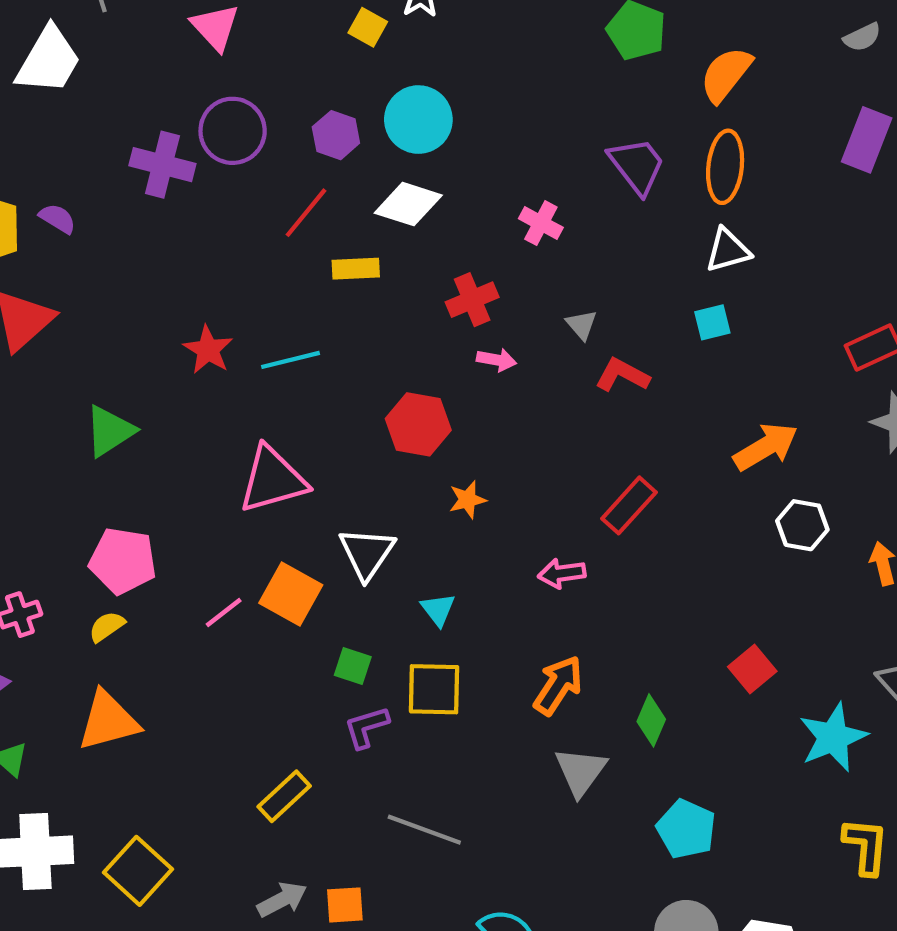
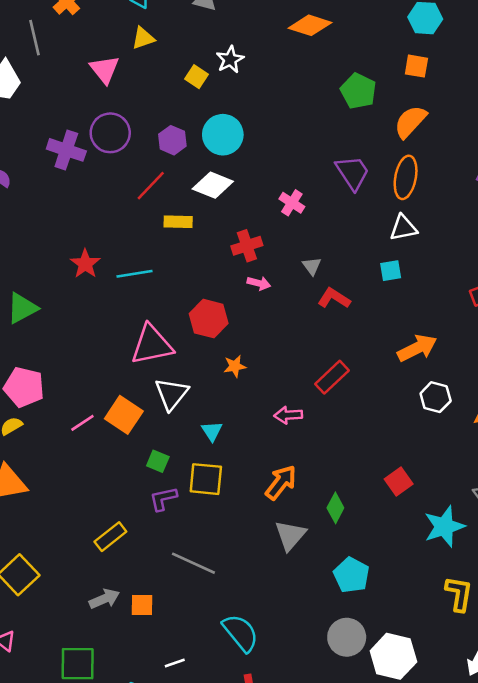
pink triangle: (273, 480) -> (152, 345), moved

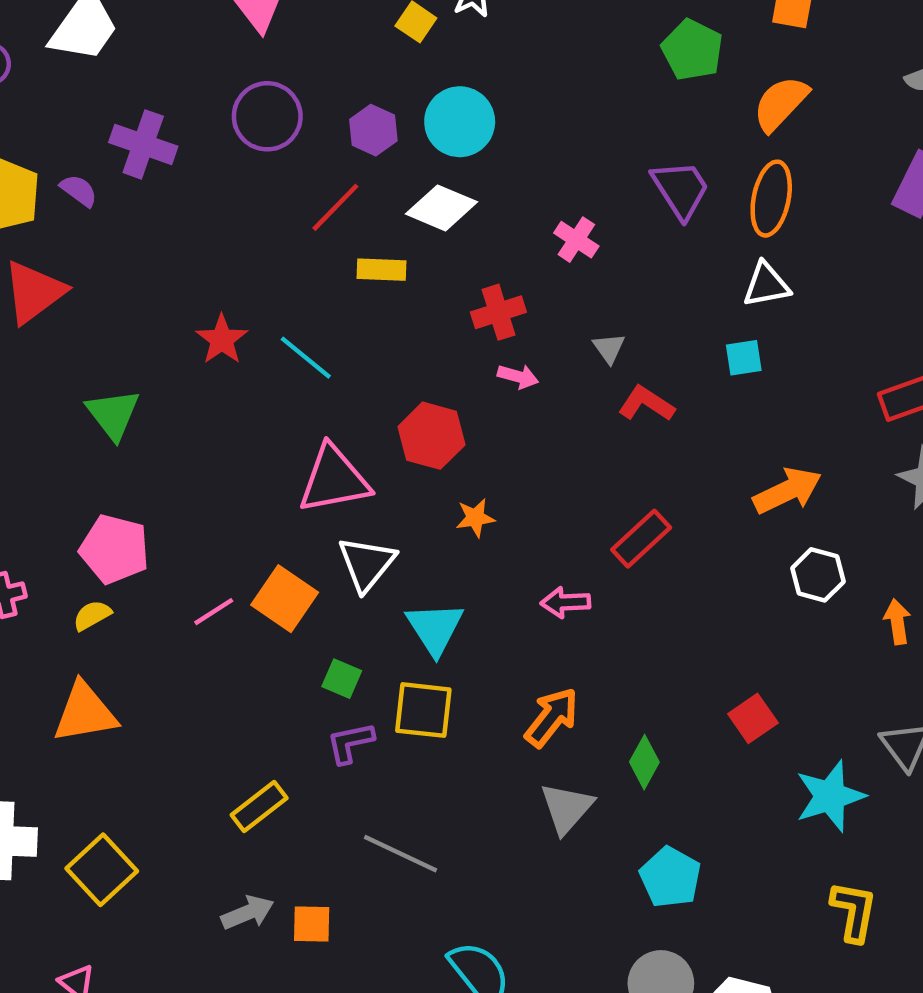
purple cross: (66, 150) -> (143, 144), moved
cyan line: (134, 274) -> (306, 358), turned 48
green triangle: (22, 308) -> (113, 414), turned -40
cyan triangle: (212, 431) -> (435, 628), size x1.6

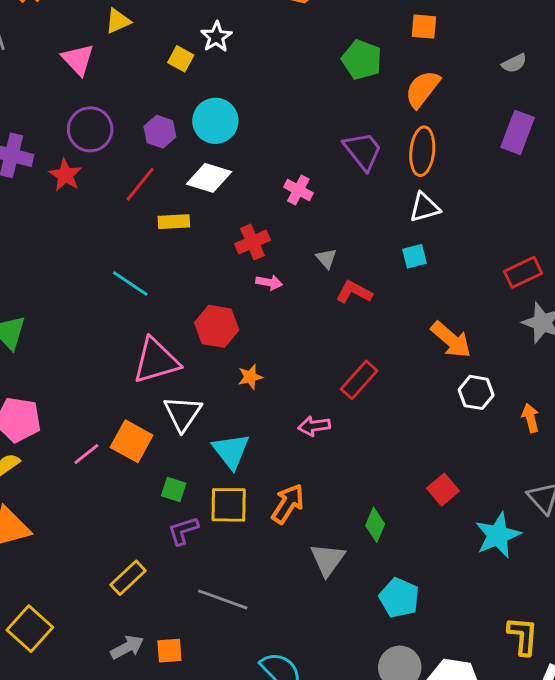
red star: (222, 339) -> (65, 175), moved
orange arrow: (787, 491) -> (451, 340), turned 72
orange arrow: (552, 717) -> (288, 504), moved
yellow L-shape: (854, 911) -> (523, 636), moved

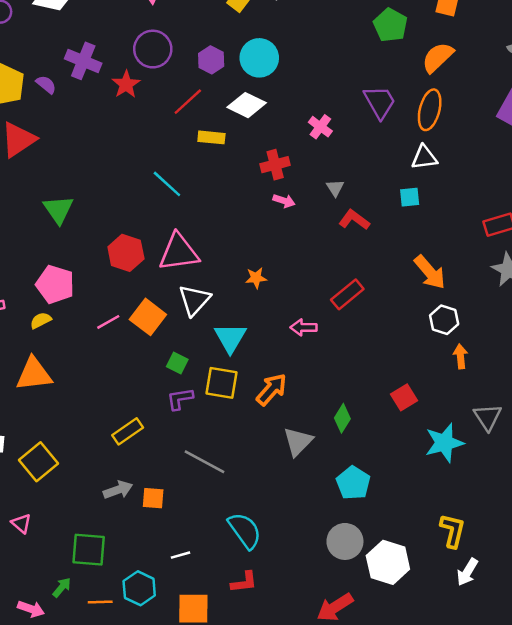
red hexagon: (217, 326) -> (126, 253), moved
orange arrow: (531, 418) -> (460, 356), moved

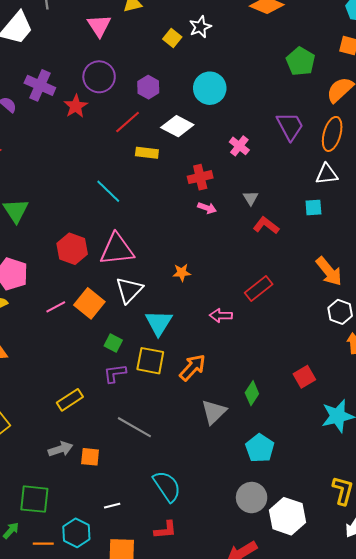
cyan circle: (259, 58) -> (210, 88), moved

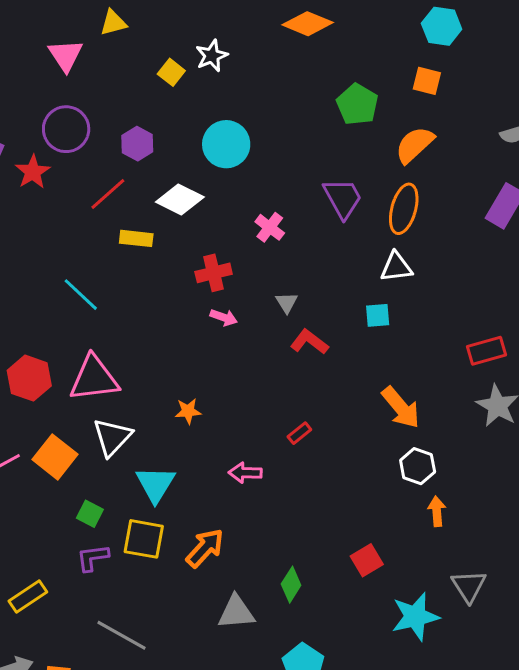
red rectangle: (259, 288) -> (299, 433), size x0.6
gray triangle: (214, 412) -> (236, 612), turned 40

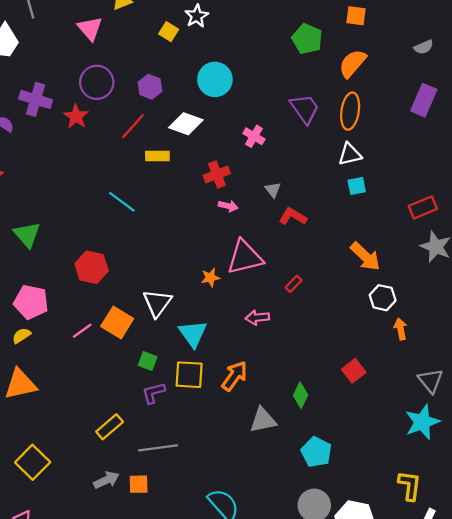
cyan square: (378, 315) -> (357, 186), moved
pink triangle: (94, 378) -> (245, 257), moved
cyan star: (415, 617) -> (422, 422), moved
gray line: (121, 635) -> (158, 448), moved, turned -30

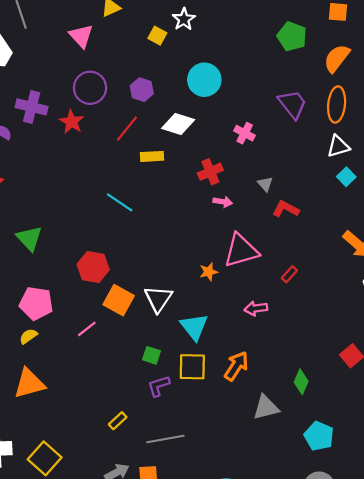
cyan square: (357, 186) -> (346, 177), turned -30
orange square: (117, 323) -> (119, 300), moved
yellow rectangle: (110, 427) -> (118, 421), size x0.7

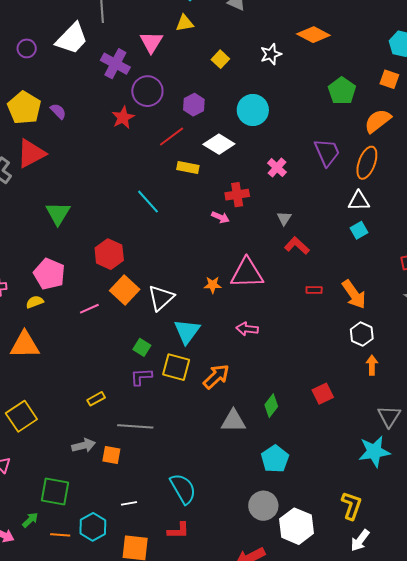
white star: (184, 19) -> (271, 54), moved
purple cross: (32, 107) -> (115, 64), moved
pink arrow: (223, 202) -> (220, 217), moved
red rectangle: (289, 274) -> (314, 290), moved, turned 35

